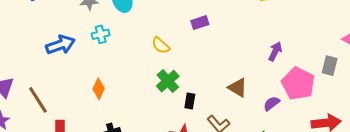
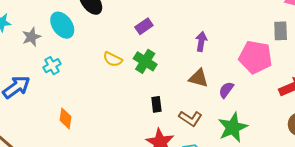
purple arrow: (275, 51) -> (201, 42), moved
green cross: (168, 81) -> (145, 61), moved
purple semicircle: (272, 104) -> (226, 90), moved

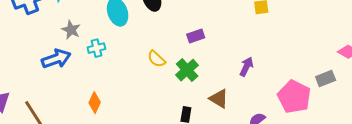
gray rectangle: (281, 31) -> (326, 79), turned 54
gray star: (31, 37) -> (71, 30), moved, turned 30
brown triangle: (199, 78) -> (219, 99), moved

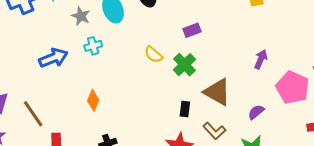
gray star: (71, 30) -> (81, 16), moved
purple arrow: (246, 67) -> (261, 59), moved
brown triangle: (219, 99) -> (217, 92), size x1.4

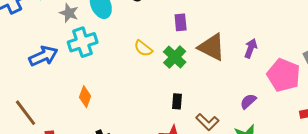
purple rectangle: (192, 30) -> (181, 22), turned -72
cyan cross: (93, 46) -> (83, 42), size x1.6
brown triangle: (217, 92) -> (212, 47), moved

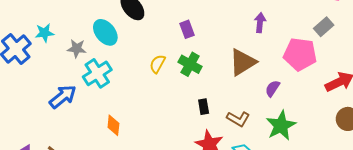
brown triangle: (212, 47) -> (243, 62), moved, turned -44
yellow semicircle: (143, 48) -> (158, 64), turned 96
purple arrow: (251, 48) -> (260, 23), moved

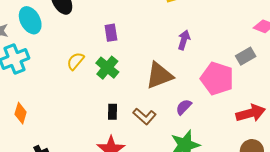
brown L-shape: (238, 119) -> (145, 116), moved

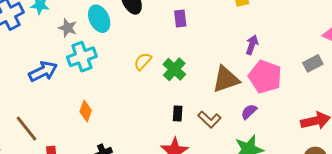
purple rectangle: (111, 33) -> (180, 19), moved
pink pentagon: (217, 79) -> (265, 77), moved

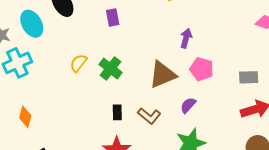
gray rectangle: (313, 63) -> (249, 77), moved, turned 30
pink pentagon: (265, 77) -> (201, 69), size x0.7

